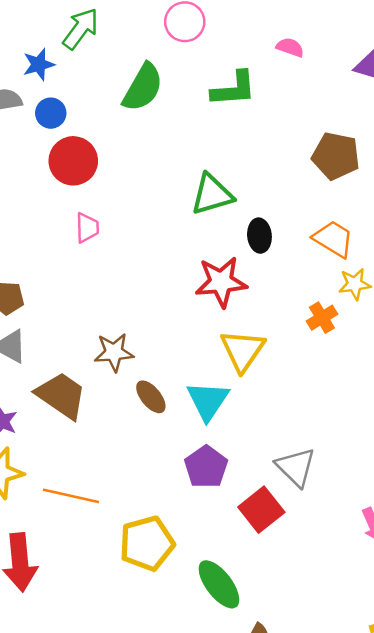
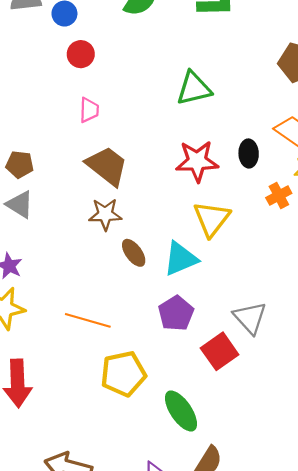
red circle: (73, 161) -> (81, 54), size x0.7
black ellipse: (259, 236) -> (249, 154), moved
brown trapezoid: (61, 395) -> (107, 166), moved
cyan triangle: (208, 401) -> (181, 259), turned 30
orange line: (71, 496) -> (88, 320), moved

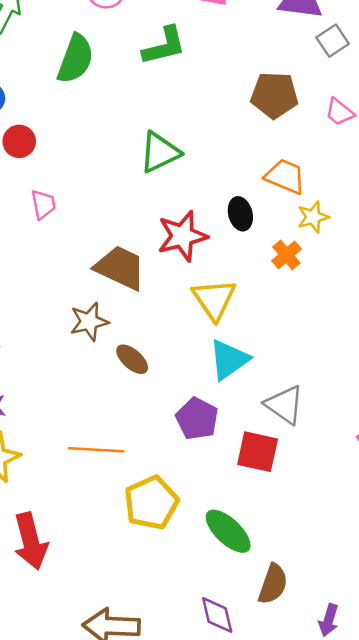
brown trapezoid: (107, 166) -> (120, 268), moved
cyan triangle: (181, 259) -> (229, 360), moved
red square: (220, 351) -> (258, 452), turned -30

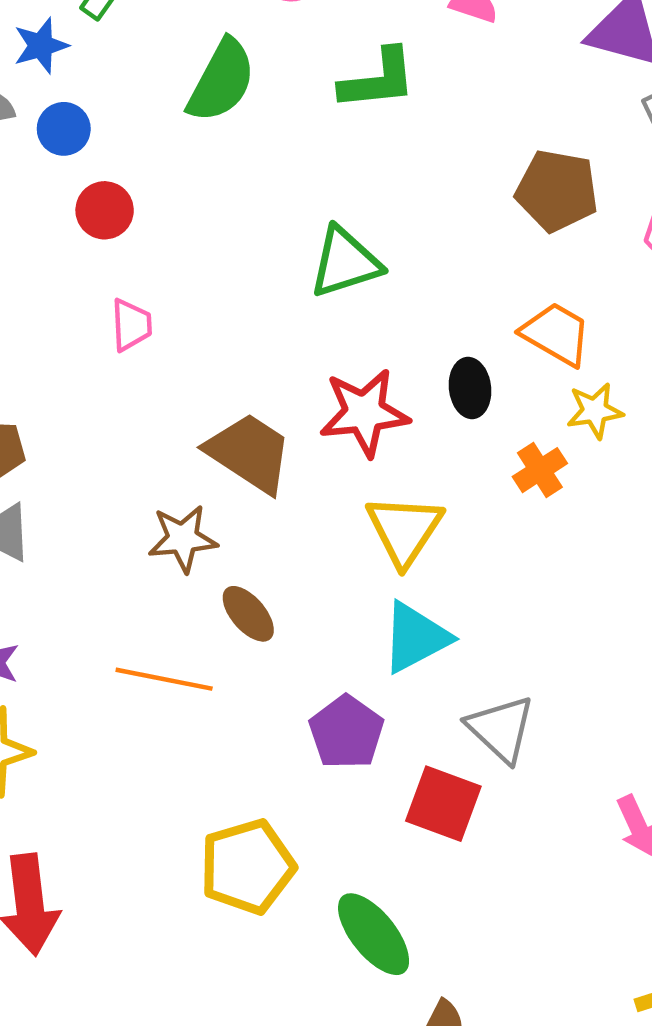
orange line: (96, 450) -> (164, 679), moved

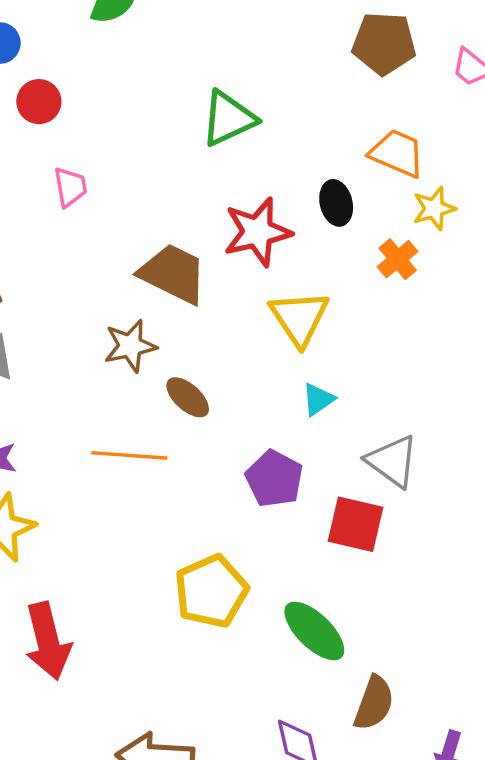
cyan triangle: (416, 637) -> (318, 399), size x0.6

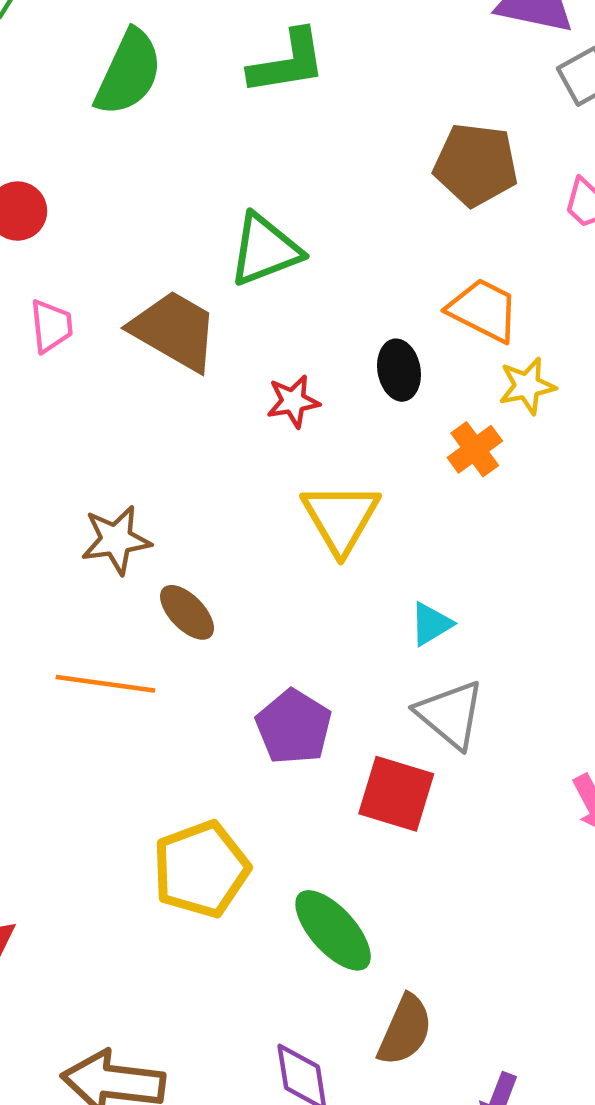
red star: (257, 232) -> (293, 401), size x0.6
brown trapezoid: (173, 274) -> (174, 330), moved
cyan triangle: (318, 399) -> (431, 624), moved

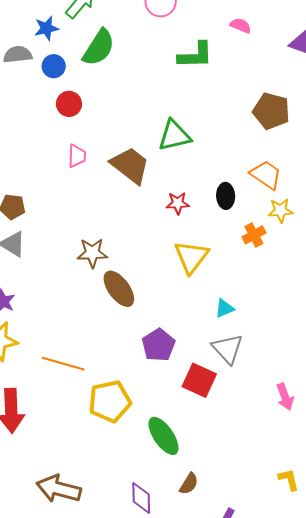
green semicircle: (129, 73) -> (99, 48), moved
brown ellipse: (187, 612) -> (119, 289), size x1.4
orange line: (105, 684) -> (63, 364), moved
brown semicircle: (405, 1030) -> (189, 484), size x0.7

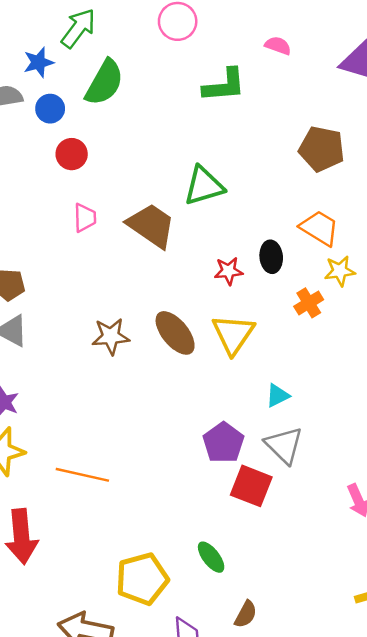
red star: (178, 203) -> (229, 271), moved
brown ellipse: (119, 289) -> (175, 333), moved
purple pentagon: (158, 345) -> (223, 443), moved
yellow pentagon: (110, 401) -> (142, 579), moved
green ellipse: (163, 436) -> (211, 557), size x0.7

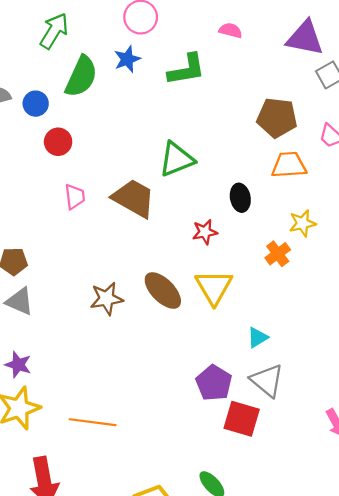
blue star: (39, 62) -> (127, 59), moved
orange trapezoid: (319, 228) -> (289, 165), moved, turned -30
black ellipse: (271, 257) -> (240, 198), moved

